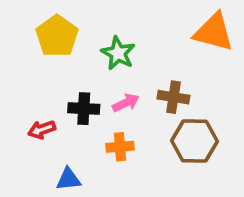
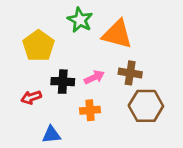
orange triangle: (214, 32) -> (117, 34), moved
yellow pentagon: (57, 36) -> (38, 46), moved
green star: (118, 53) -> (80, 20), moved

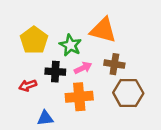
green star: (80, 20) -> (70, 45), moved
orange cross: (90, 110) -> (79, 97), size x1.5

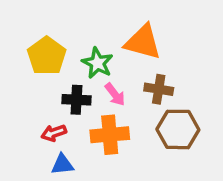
pink arrow: (83, 68) -> (115, 94), turned 78
red arrow: (28, 85) -> (54, 133), moved

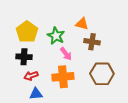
orange triangle: (143, 42) -> (82, 24), size x0.6
brown cross: (159, 89) -> (92, 42), moved
black cross: (76, 100) -> (24, 57), moved

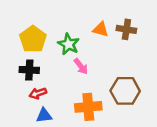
brown cross: (92, 42) -> (126, 29), moved
orange cross: (63, 77) -> (88, 107), moved

